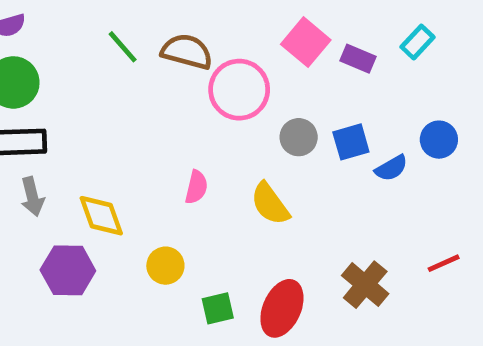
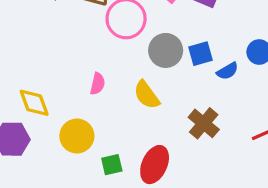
gray circle: (299, 137) -> (166, 50), size x1.4
yellow circle: (165, 266) -> (77, 136), size x1.4
brown cross: (365, 285) -> (204, 123), moved

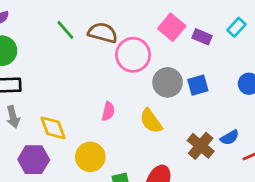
blue semicircle: (227, 71) -> (230, 138), moved

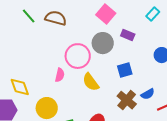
purple rectangle: (202, 37) -> (128, 35), moved
pink circle: (133, 55) -> (78, 56), moved
gray circle: (168, 82) -> (103, 43), moved
blue square: (198, 85) -> (125, 70), moved

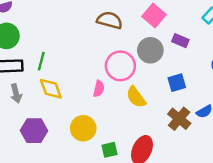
green line: (29, 16) -> (41, 61), moved, turned 56
brown semicircle: (56, 18) -> (110, 20), moved
yellow diamond: (20, 87) -> (51, 89), moved

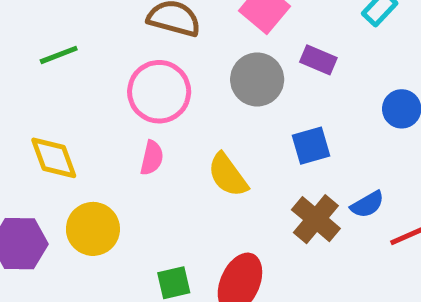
green line: (41, 61) -> (59, 55), moved, turned 54
pink circle: (120, 66) -> (159, 92), moved
yellow circle: (83, 128) -> (93, 229), moved

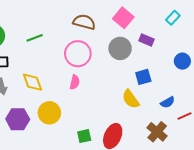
yellow semicircle: (228, 175) -> (131, 99), moved
brown cross: (316, 219) -> (157, 132), moved

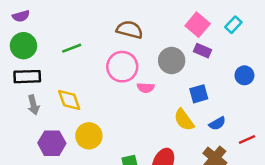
pink square: (123, 18) -> (198, 25), moved
pink semicircle: (75, 82) -> (146, 88), moved, turned 80
blue semicircle: (168, 102) -> (217, 123), moved

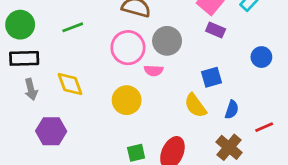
gray circle: (172, 60) -> (167, 41), moved
blue semicircle: (217, 123) -> (232, 110), turned -42
yellow circle: (89, 136) -> (127, 100), moved

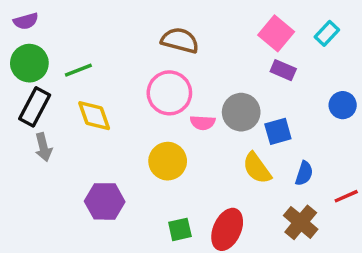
green line: (73, 27) -> (78, 70), moved
gray circle: (167, 41) -> (241, 112), moved
black rectangle: (24, 58) -> (35, 107), turned -60
yellow diamond: (70, 84) -> (94, 116), moved
purple hexagon: (51, 131) -> (105, 201), moved

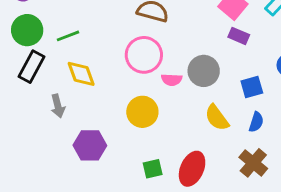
blue square: (278, 131) -> (252, 87), moved
gray arrow: (43, 147) -> (58, 106), moved

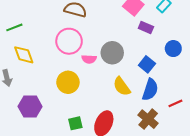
purple rectangle: (239, 36) -> (146, 27), moved
blue square: (252, 87) -> (147, 64), turned -35
blue semicircle: (256, 122) -> (150, 90), size x1.5

